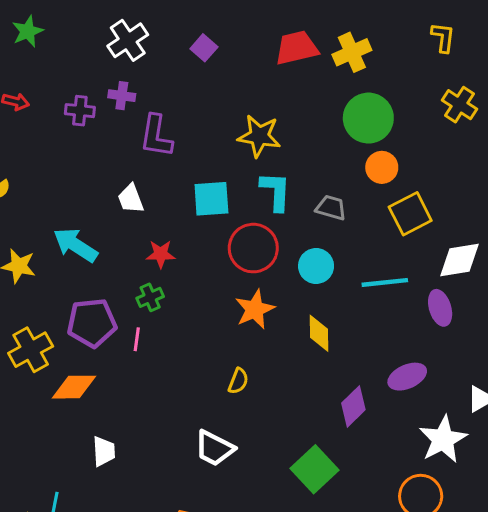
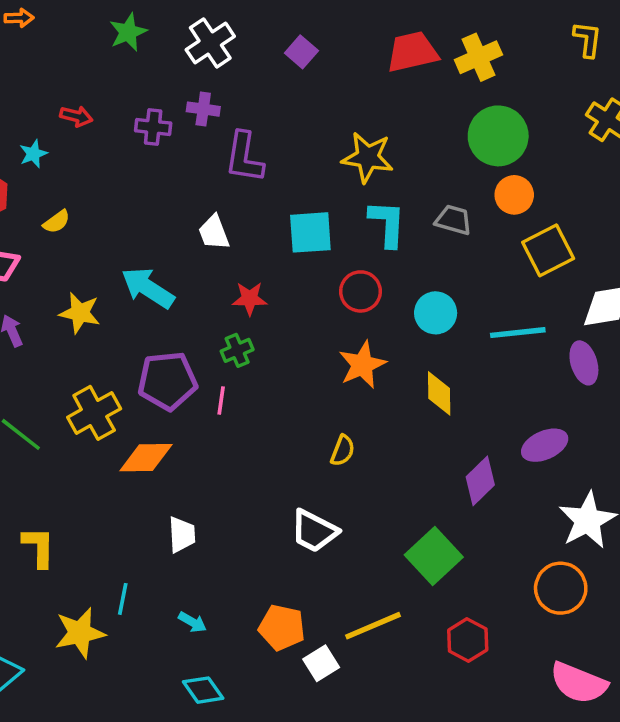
green star: (28, 31) -> (128, 32), moved
gray trapezoid: (331, 208) -> (453, 220), moved
red circle: (253, 248) -> (360, 291), size x0.7

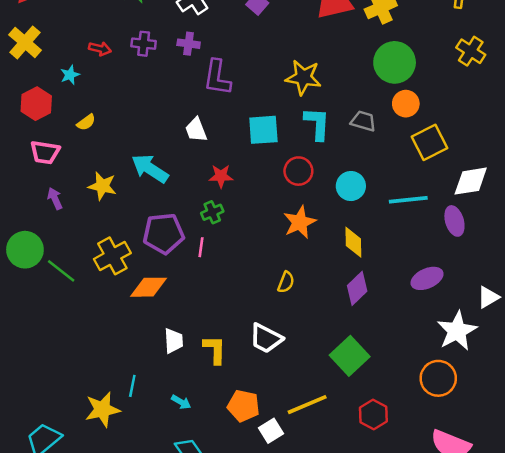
purple cross: (153, 127) -> (144, 44), moved
purple diamond: (480, 481) -> (357, 288), moved
yellow L-shape: (39, 547) -> (215, 350), moved

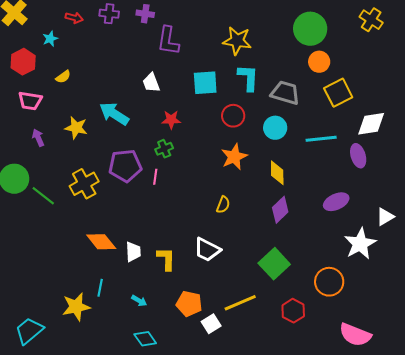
gray trapezoid: (363, 121) -> (285, 93), moved, size x1.4
orange diamond: (149, 287) -> (101, 242), moved, turned 52
orange circle: (438, 378) -> (329, 282), moved

